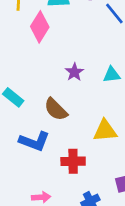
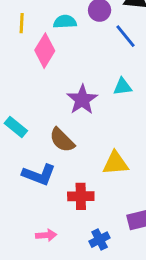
purple star: (74, 72) -> (82, 100), size x1.5
cyan triangle: (112, 75) -> (123, 87), moved

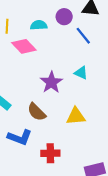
pink diamond: (45, 51) -> (24, 46), turned -75
cyan triangle: (123, 87) -> (81, 73), turned 32
yellow triangle: (115, 163) -> (76, 116), moved

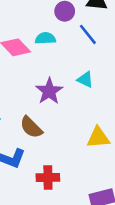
cyan semicircle: (39, 25) -> (45, 38), moved
yellow triangle: (76, 116) -> (98, 138), moved

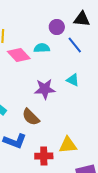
purple star: (49, 91) -> (45, 89), turned 30
yellow triangle: (98, 138) -> (68, 145), moved

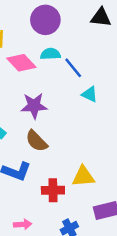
purple circle: (57, 27) -> (45, 20), moved, size x1.5
blue line: (75, 45) -> (73, 68), moved
purple star: (45, 89) -> (34, 106), moved

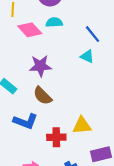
blue line: (73, 68) -> (93, 34), moved

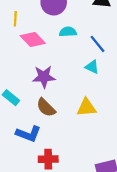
cyan semicircle: (54, 22) -> (68, 32), moved
yellow triangle: (82, 126) -> (87, 108), moved
red cross: (56, 137) -> (48, 159), moved

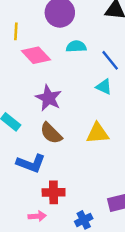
purple star: (44, 77) -> (49, 98), turned 30

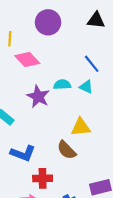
cyan semicircle: (76, 46) -> (62, 85), moved
brown semicircle: (51, 133) -> (67, 150), moved

